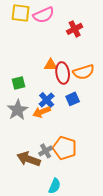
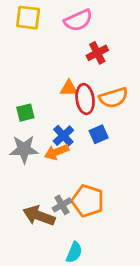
pink semicircle: (44, 15) -> (78, 20), moved
red cross: (75, 29) -> (97, 53), moved
gray star: (18, 110) -> (24, 149), turned 30

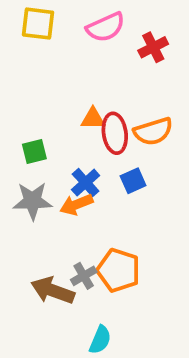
red cross: (97, 53) -> (153, 47), moved

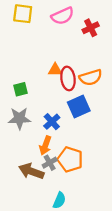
blue square: (133, 181) -> (79, 107), size x1.5
blue cross: (86, 183) -> (52, 122), moved
orange arrow: (76, 205) -> (45, 145), moved, turned -48

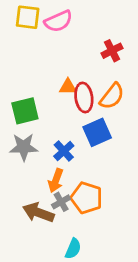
pink semicircle: (63, 16) -> (58, 21), moved
red cross: (91, 28) -> (112, 51), moved
orange semicircle: (91, 77) -> (112, 96), turned -35
green square: (21, 89) -> (25, 111), size x1.5

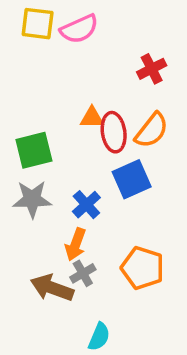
orange pentagon: (87, 198) -> (143, 268), moved

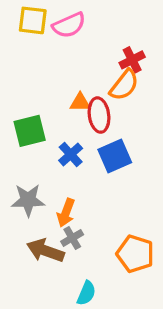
orange semicircle: (152, 130) -> (124, 85), moved
gray star: (32, 199) -> (28, 200), moved
blue cross: (86, 205) -> (71, 154), moved
orange pentagon: (143, 268) -> (135, 254), moved

